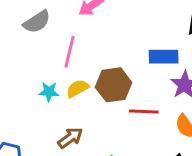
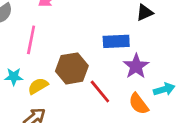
yellow semicircle: (77, 88) -> (38, 86), moved
red line: (144, 111) -> (100, 92), turned 50

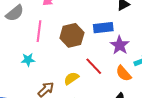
brown hexagon: (72, 68) -> (72, 35), moved
yellow semicircle: (38, 86) -> (71, 78), moved

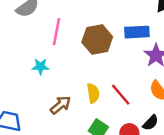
red line: (94, 66) -> (121, 95), moved
yellow semicircle: (71, 78) -> (93, 93), turned 112

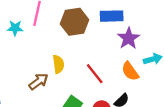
cyan star: (40, 66) -> (15, 28), moved
yellow semicircle: (93, 93) -> (58, 64), moved

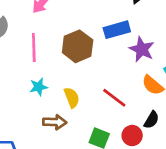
cyan star: (15, 28) -> (39, 87), moved
brown arrow: (39, 82) -> (55, 122), turned 54

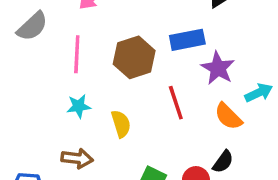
red line: (114, 98) -> (176, 103), moved, turned 30
brown arrow: (55, 122) -> (77, 158), moved

